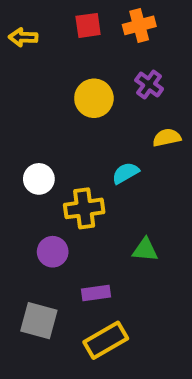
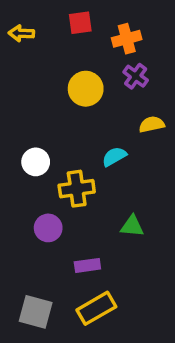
orange cross: (139, 25) -> (127, 39), moved
gray square: (39, 321) -> (36, 312), moved

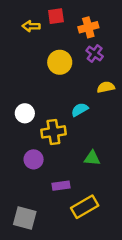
yellow arrow: (21, 33) -> (31, 26), moved
yellow rectangle: (96, 308) -> (85, 207), moved

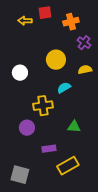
purple cross: (95, 53) -> (84, 43), moved
yellow circle: (60, 62) -> (56, 60), moved
white circle: (25, 113) -> (20, 73), moved

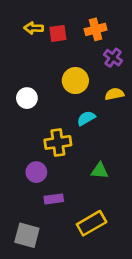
red square: (45, 13) -> (58, 33), moved
purple rectangle: (49, 149) -> (54, 199), moved

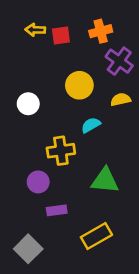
purple cross: (113, 58) -> (119, 61), size x1.4
green triangle: (100, 171) -> (105, 181), size x1.5
gray square: (27, 235) -> (28, 249), turned 30

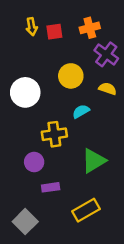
yellow arrow: (35, 30) -> (32, 27), turned -102
yellow semicircle: (121, 99) -> (108, 89), turned 30
white circle: (28, 104) -> (25, 92), size x1.5
green triangle: (105, 181) -> (94, 161), turned -36

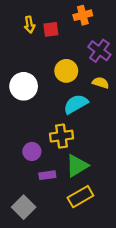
orange cross: (90, 28) -> (83, 15), moved
cyan semicircle: (81, 111) -> (76, 104), size x1.5
yellow cross: (54, 134) -> (62, 136), moved
green triangle: (94, 161) -> (77, 166), moved

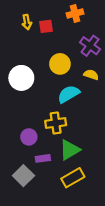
gray square: (24, 207) -> (23, 176), moved

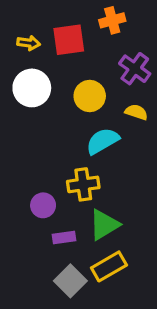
yellow arrow: (27, 22) -> (29, 43), moved, turned -72
red square: (46, 26) -> (69, 40), size x1.5
white circle: (21, 78) -> (32, 88), moved
gray square: (23, 176) -> (70, 281), moved

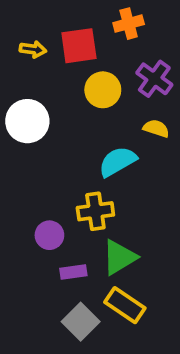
white circle: (32, 88) -> (27, 121), moved
yellow circle: (90, 96) -> (103, 90), moved
yellow rectangle: (109, 266) -> (125, 305), turned 64

